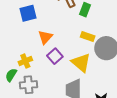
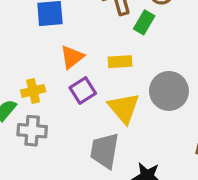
yellow rectangle: (88, 37) -> (120, 62), moved, turned -32

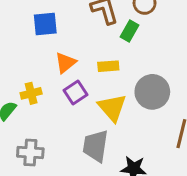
gray cross: (32, 131) -> (30, 152), moved

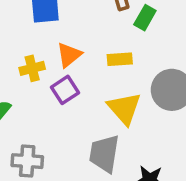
purple square: (75, 92) -> (65, 90), moved
yellow cross: (31, 93) -> (32, 68), moved

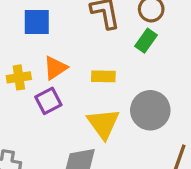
green rectangle: (145, 18) -> (146, 41), moved

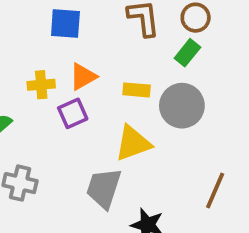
gray circle: (150, 110) -> (182, 106), moved
yellow triangle: (103, 124) -> (133, 143), turned 42

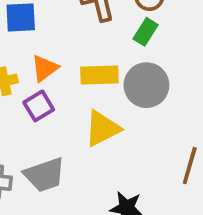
yellow rectangle: (137, 90) -> (99, 75), size x1.4
gray trapezoid: (104, 188) -> (45, 175), moved, turned -120

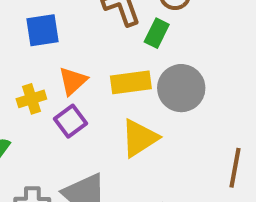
green rectangle: (146, 32) -> (157, 33), moved

